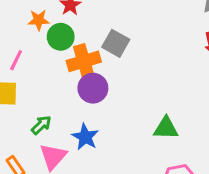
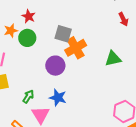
orange cross: (84, 61) -> (76, 48), moved
green triangle: (166, 128) -> (113, 59), moved

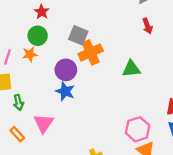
orange star: (11, 31) -> (30, 54), moved
green arrow: (28, 97) -> (18, 102), moved, turned 128
blue star: (58, 98) -> (65, 91), moved

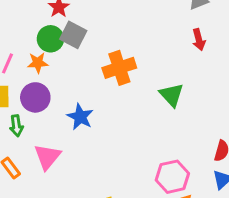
gray square: (78, 35) -> (73, 35), moved
green triangle: (131, 69) -> (172, 95), turned 48
purple circle: (66, 70) -> (35, 97), moved

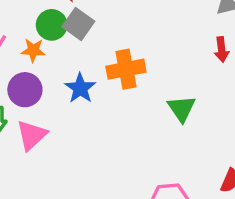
blue star: (80, 117) -> (80, 88), moved
pink triangle: (47, 157) -> (32, 135), moved

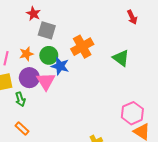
green circle: (52, 25) -> (49, 55), moved
pink triangle: (32, 135) -> (46, 81), moved

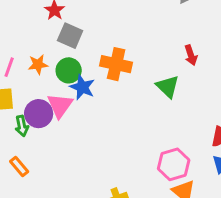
red arrow: (132, 17) -> (191, 55), moved
orange cross: (82, 47) -> (116, 64), turned 35
purple circle: (29, 78) -> (39, 114), moved

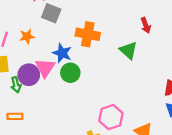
green circle: (69, 70) -> (70, 73), moved
pink hexagon: (174, 164) -> (111, 117), moved
orange rectangle: (19, 166) -> (15, 116), turned -49

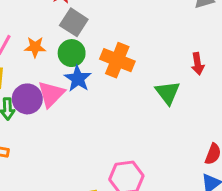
green circle: (70, 73) -> (72, 53), moved

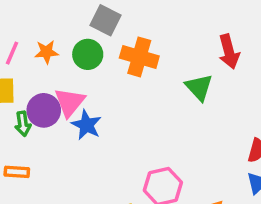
gray square: (74, 22) -> (106, 20), moved
red arrow: (198, 64) -> (229, 52), size x1.4
blue star: (78, 79) -> (86, 125), moved

